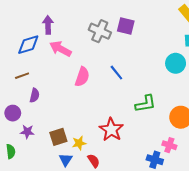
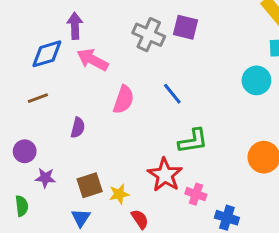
purple semicircle: (35, 95) -> (78, 128), moved
green L-shape: (145, 104) -> (193, 141), moved
pink cross: (169, 145) -> (196, 194), moved
blue triangle: (66, 160) -> (81, 218), moved

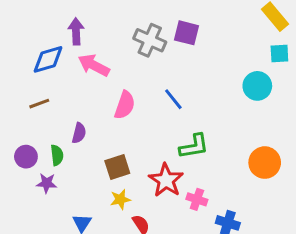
brown square: (90, 185) -> (117, 167), moved
green semicircle: (22, 206) -> (57, 155), moved

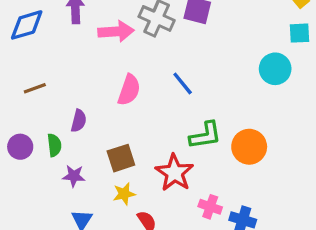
blue diamond: (48, 59) -> (27, 25), moved
pink arrow: (94, 65) -> (116, 31), moved, turned 148
orange circle: (265, 163) -> (249, 147), moved
purple star: (47, 183) -> (74, 176), moved
pink cross: (197, 199) -> (210, 207), moved

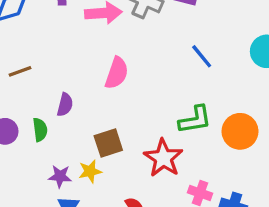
blue line: (183, 83) -> (202, 56), moved
purple star: (74, 176) -> (60, 176), moved
yellow star: (124, 194) -> (90, 171), moved

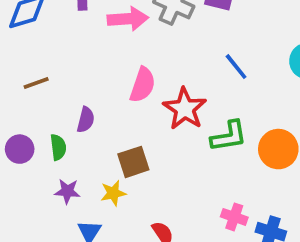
red star: (163, 158) -> (185, 109), moved
purple star: (60, 176) -> (67, 191), moved

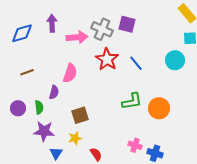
pink semicircle: (143, 85) -> (70, 73), moved
red star: (185, 109) -> (107, 59), moved
purple star: (67, 191) -> (44, 131), size x1.5
yellow star: (113, 193) -> (75, 138), moved

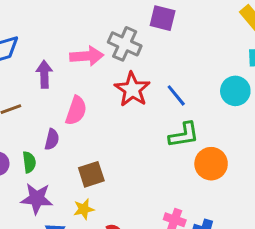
purple arrow: (52, 23) -> (44, 74), moved
purple square: (127, 24) -> (163, 18), moved
green L-shape: (132, 101) -> (184, 135), moved

